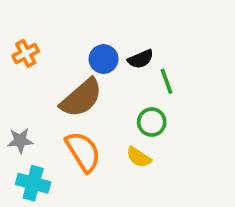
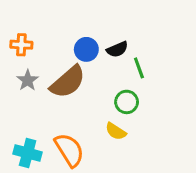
orange cross: (26, 53) -> (21, 45), turned 30
gray star: (20, 141) -> (28, 80), moved, turned -30
orange semicircle: (83, 152) -> (69, 150), moved

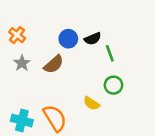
orange cross: (21, 45) -> (17, 35), turned 35
brown semicircle: (68, 82) -> (54, 64), size x0.7
green circle: (127, 102) -> (113, 85), moved

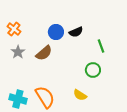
green line: (110, 53) -> (101, 46), moved
yellow semicircle: (91, 103) -> (80, 95), moved

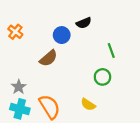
black semicircle: (76, 32) -> (84, 23), moved
gray star: (18, 52) -> (19, 87), moved

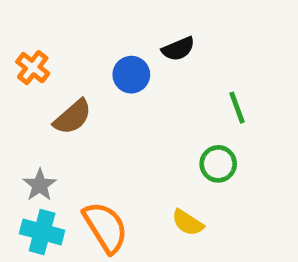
brown semicircle: (48, 58) -> (73, 117), moved

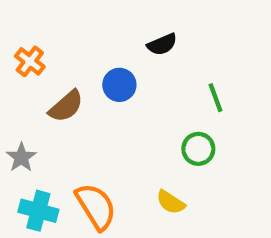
blue circle: (131, 75) -> (119, 85), moved
gray star: (40, 185) -> (21, 157), moved

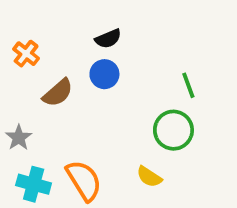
black semicircle: (162, 44) -> (108, 39), moved
green circle: (198, 149) -> (173, 130), size x1.4

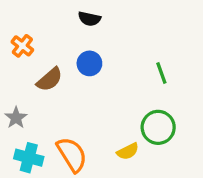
black semicircle: (108, 39) -> (89, 19), moved, turned 35
green circle: (173, 130) -> (158, 127), moved
yellow semicircle: (149, 177) -> (128, 151), turned -60

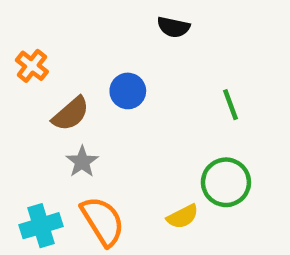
black semicircle: (89, 19) -> (173, 27), moved
gray star: (16, 118) -> (82, 162), moved
cyan cross: (29, 158) -> (41, 226), turned -32

